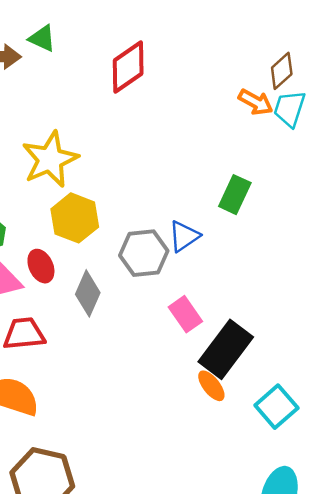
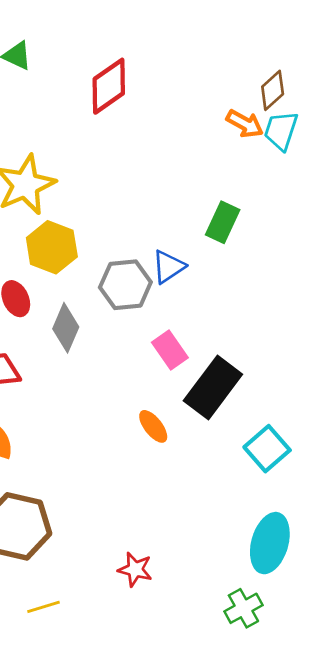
orange ellipse: (211, 386) -> (153, 426), moved

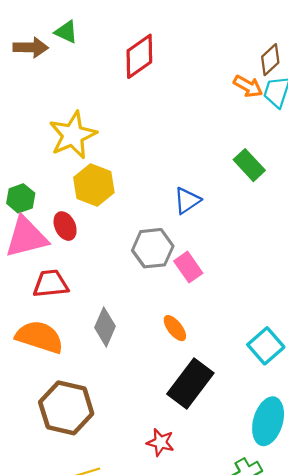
green rectangle: (223, 222) -> (249, 165), moved, turned -68
gray hexagon: (125, 285) -> (153, 248), moved
gray diamond: (66, 328) -> (105, 327), moved
black rectangle: (213, 388) -> (190, 384), moved

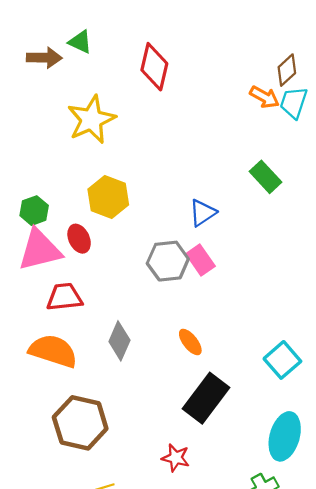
red diamond: (139, 56) -> (154, 67), turned -42
yellow star: (73, 135) -> (91, 120), moved
pink rectangle: (188, 267) -> (200, 260), moved

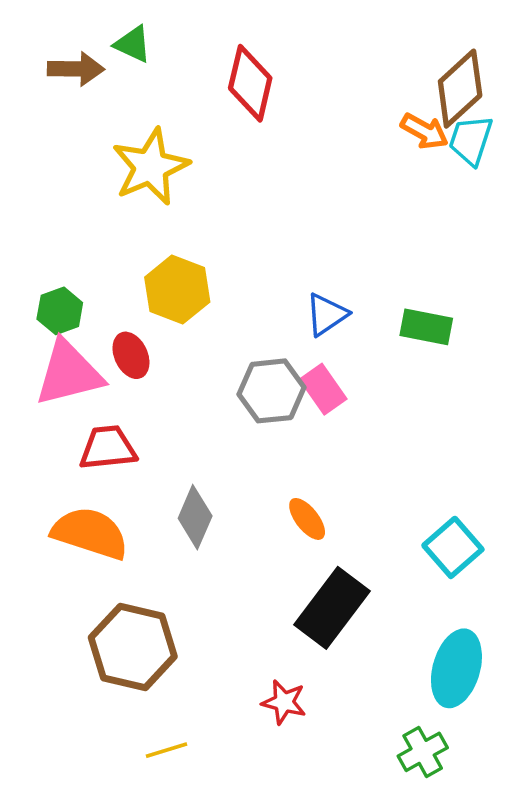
brown diamond: (287, 70) -> (460, 89), size x1.5
green rectangle: (266, 177) -> (426, 327), moved, turned -36

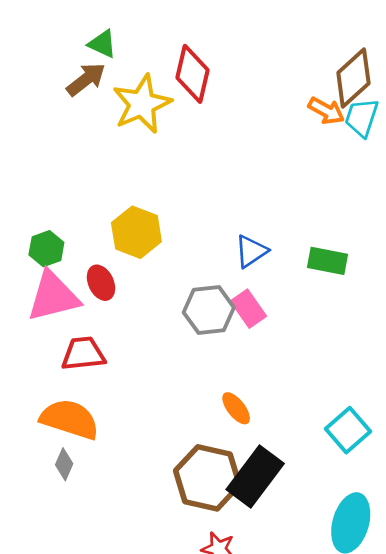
brown arrow: (76, 69) -> (86, 79), moved, turned -39
yellow star: (151, 167) -> (142, 104), moved
gray diamond: (195, 517) -> (64, 464), moved, size x0.7
brown hexagon: (133, 647) -> (207, 478), moved

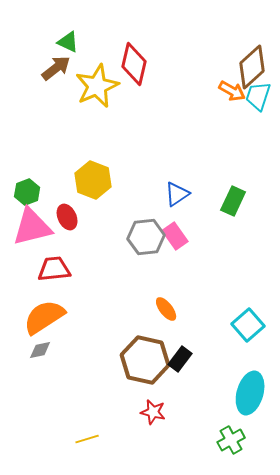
green rectangle: (328, 261) -> (233, 201), turned -76
orange semicircle: (70, 419) -> (44, 317), turned -51
gray diamond: (64, 464) -> (40, 350), turned 55
black rectangle: (255, 476) -> (180, 359), size x0.6

